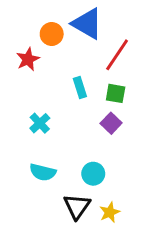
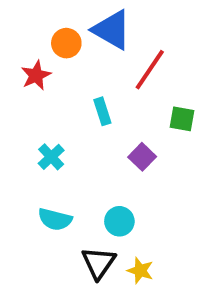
green square: (116, 93) -> (182, 119), moved
yellow star: (110, 212) -> (140, 271), turned -30

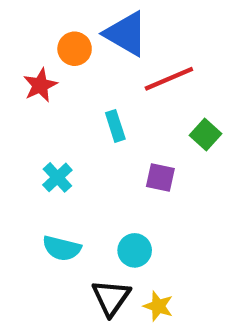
red line: (150, 70) -> (169, 79), turned 33
green square: (182, 119) -> (205, 135), turned 32
purple square: (142, 157) -> (160, 177), turned -32

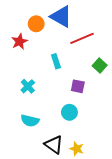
cyan circle: (135, 250) -> (69, 112), moved
black triangle: (111, 298) -> (54, 145), turned -30

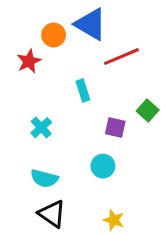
green square: (100, 65) -> (148, 111), moved
black triangle: (54, 145) -> (52, 214), moved

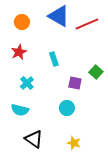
orange circle: (54, 35) -> (22, 22), moved
red line: (121, 57) -> (87, 24), moved
red star: (29, 61) -> (19, 52), moved
cyan semicircle: (44, 178) -> (20, 110), moved

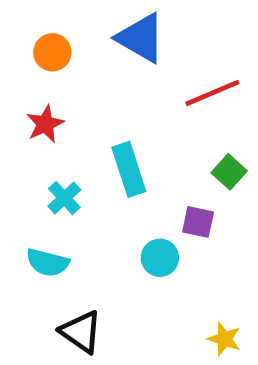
red line: (87, 24) -> (212, 93), moved
cyan rectangle: (54, 59) -> (129, 169), moved, size x1.5
purple square: (75, 83) -> (198, 222), moved
yellow star: (74, 143) -> (224, 339), moved

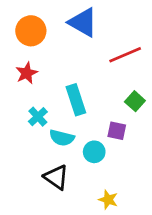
orange circle: (52, 52) -> (31, 31), size x1.4
cyan semicircle: (48, 263) -> (62, 138), moved
black triangle: (81, 332) -> (56, 177), moved
yellow star: (224, 339) -> (108, 200), moved

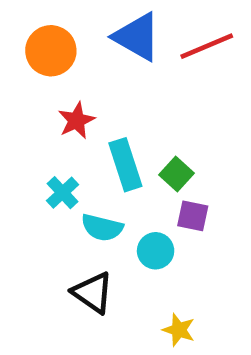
red line: (125, 55) -> (207, 46), moved
red star: (27, 73) -> (76, 121), moved
green square: (135, 101) -> (176, 174), moved

